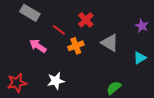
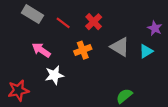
red line: (59, 30) -> (63, 23), moved
cyan triangle: (140, 58) -> (146, 51), moved
white star: (56, 81) -> (54, 75), moved

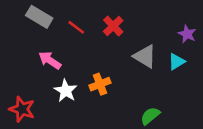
orange cross: (83, 50) -> (100, 84), moved
white star: (54, 75) -> (66, 91), turned -30
red star: (18, 90) -> (22, 109), turned 30

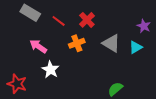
orange cross: (100, 84) -> (77, 43), moved

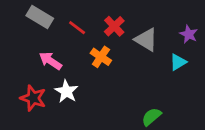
orange cross: (77, 43) -> (101, 57), turned -35
gray triangle: (111, 43) -> (146, 40), moved
red star: (17, 84) -> (33, 98), moved

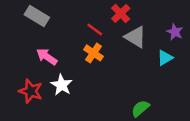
red cross: (114, 26) -> (121, 14), moved
red line: (77, 28) -> (95, 30), moved

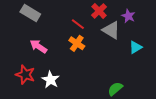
purple star: (175, 32) -> (128, 16), moved
white star: (62, 85) -> (51, 80), moved

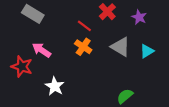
gray triangle: (111, 30) -> (121, 47), moved
red star: (25, 75) -> (22, 67), moved

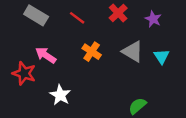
red line: (84, 26) -> (77, 18), moved
cyan triangle: (147, 51) -> (162, 56), turned -32

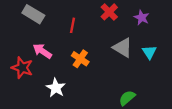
red line: (77, 18) -> (72, 25), moved, turned 64
orange cross: (92, 52) -> (80, 59), moved

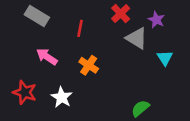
gray triangle: (123, 48) -> (137, 38), moved
red star: (22, 68) -> (25, 92), moved

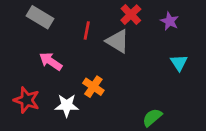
gray triangle: (137, 38) -> (117, 41), moved
orange cross: (89, 65) -> (93, 87), moved
white star: (62, 97) -> (67, 105), turned -30

